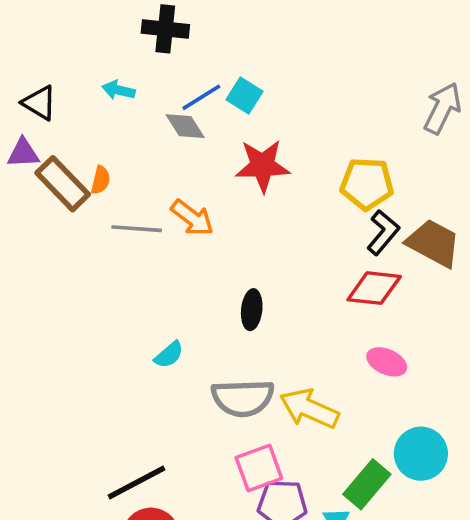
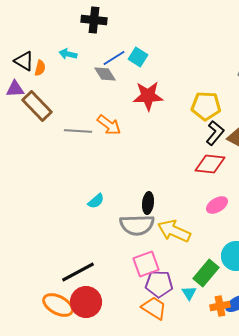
orange semicircle: (101, 180) -> (40, 68), moved
black ellipse: (252, 310) -> (148, 203), moved
pink ellipse: (387, 362) -> (217, 205), turned -55

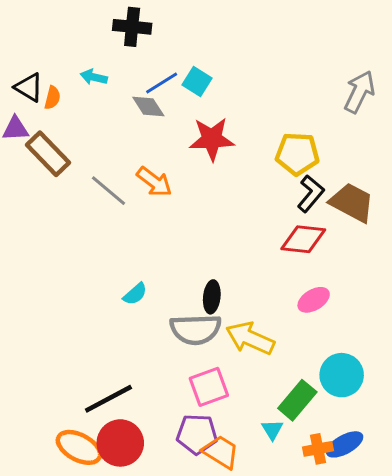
gray line: (78, 131) -> (108, 191), turned 36
purple pentagon: (159, 284) -> (197, 434), moved

